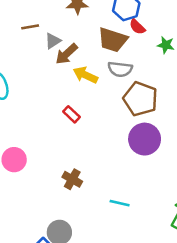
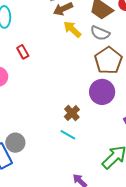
red rectangle: (72, 114) -> (23, 52), moved
brown cross: (72, 179) -> (72, 113), moved

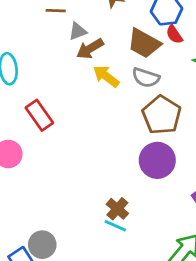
red rectangle: (23, 52) -> (39, 115), size x1.5
brown cross: (72, 113) -> (117, 209), moved

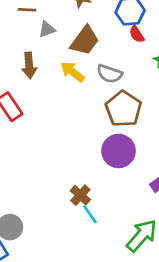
brown trapezoid: (144, 43) -> (85, 41), moved, turned -84
brown arrow: (90, 49) -> (29, 65), moved, turned -65
cyan line: (115, 226) -> (90, 214), moved, turned 30

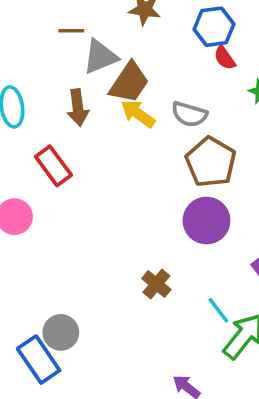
gray triangle: (47, 29) -> (100, 57), size x1.5
brown trapezoid: (85, 41) -> (129, 83), moved
cyan line: (90, 214) -> (218, 310), moved

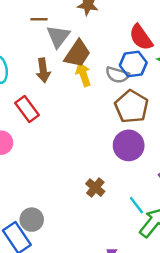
blue hexagon: (214, 27) -> (133, 64), moved
gray triangle: (100, 57) -> (58, 36), turned -30
red semicircle: (225, 58) -> (141, 37), size x1.6
yellow arrow: (138, 114) -> (83, 74), turned 35

